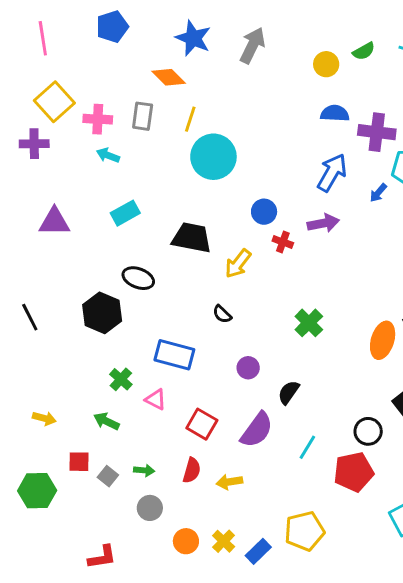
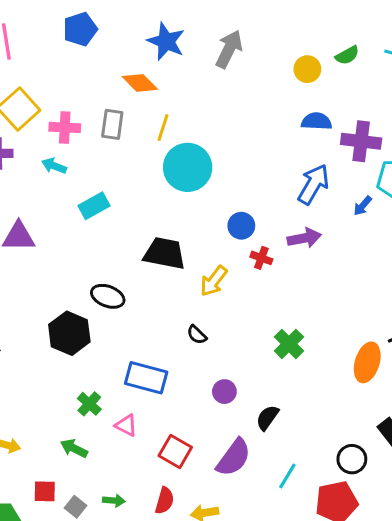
cyan arrow: (108, 155) -> (54, 166), moved
cyan rectangle: (125, 213) -> (94, 206), moved

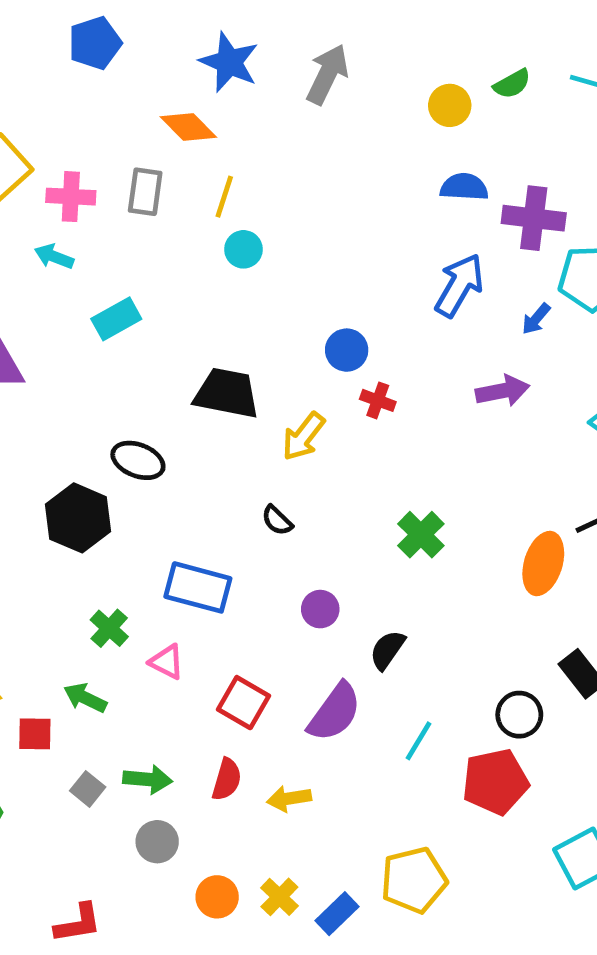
cyan circle: (188, 167) -> (243, 249), moved, size x0.5
purple arrow: (304, 238) -> (502, 391), moved
red square: (45, 491) -> (35, 734), moved
green arrow: (114, 501) -> (148, 779), size x1.4

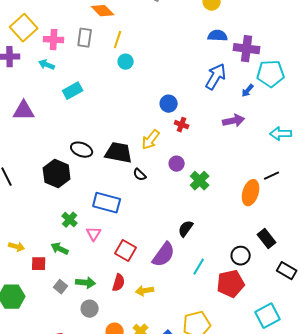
black trapezoid: (227, 393) -> (119, 153), moved
purple circle: (320, 609) -> (177, 164), moved
pink triangle: (167, 662) -> (94, 234), turned 35

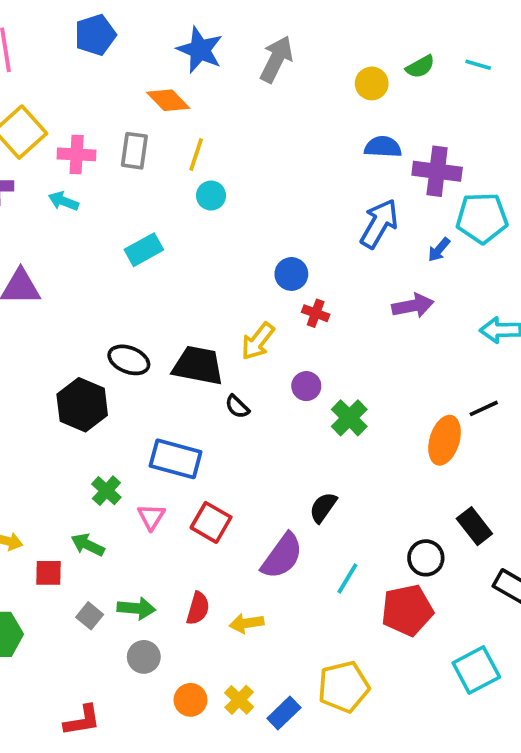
cyan rectangle: (73, 91) -> (144, 250), moved
red square: (126, 251) -> (211, 522), moved

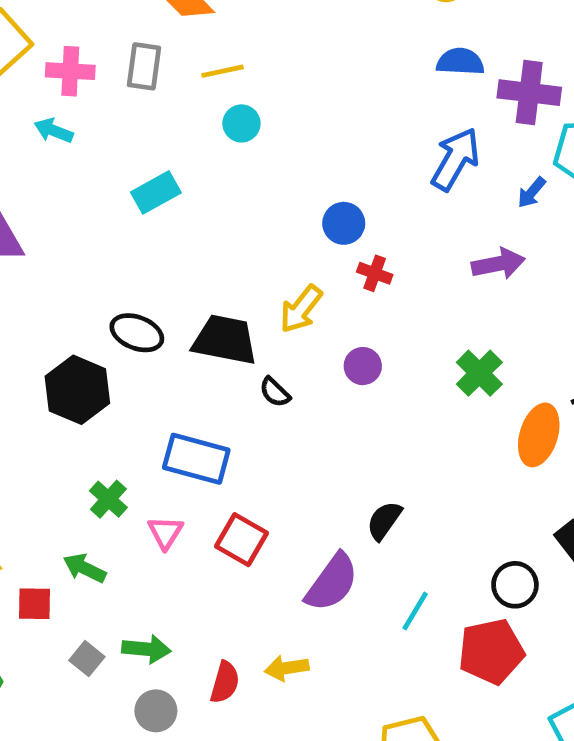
yellow line: (196, 154) -> (222, 71), turned 60
green cross: (349, 418) -> (479, 373), moved
red semicircle: (198, 608) -> (225, 682), moved

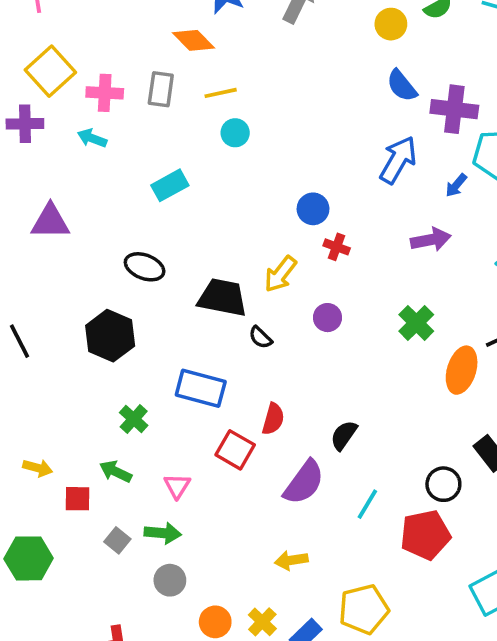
blue semicircle: (460, 62) -> (402, 86), turned -132
black ellipse: (137, 333) -> (145, 267), moved
pink triangle: (165, 532) -> (177, 486), moved
yellow arrow: (287, 668) -> (291, 560), moved
red semicircle: (225, 682) -> (273, 419), moved

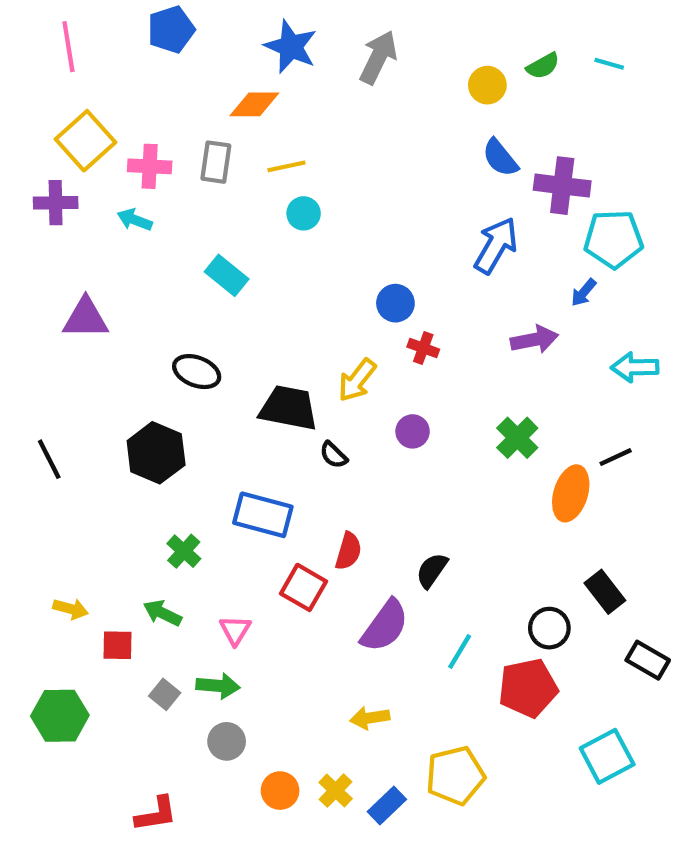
orange diamond: (193, 40) -> (254, 104), turned -45
cyan rectangle: (170, 185) -> (227, 275), turned 68
blue arrow: (456, 185) -> (584, 292), moved

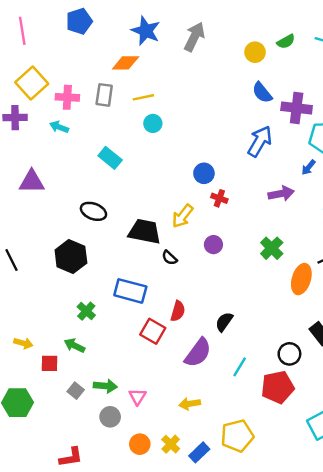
pink triangle: (235, 630) -> (137, 397), moved

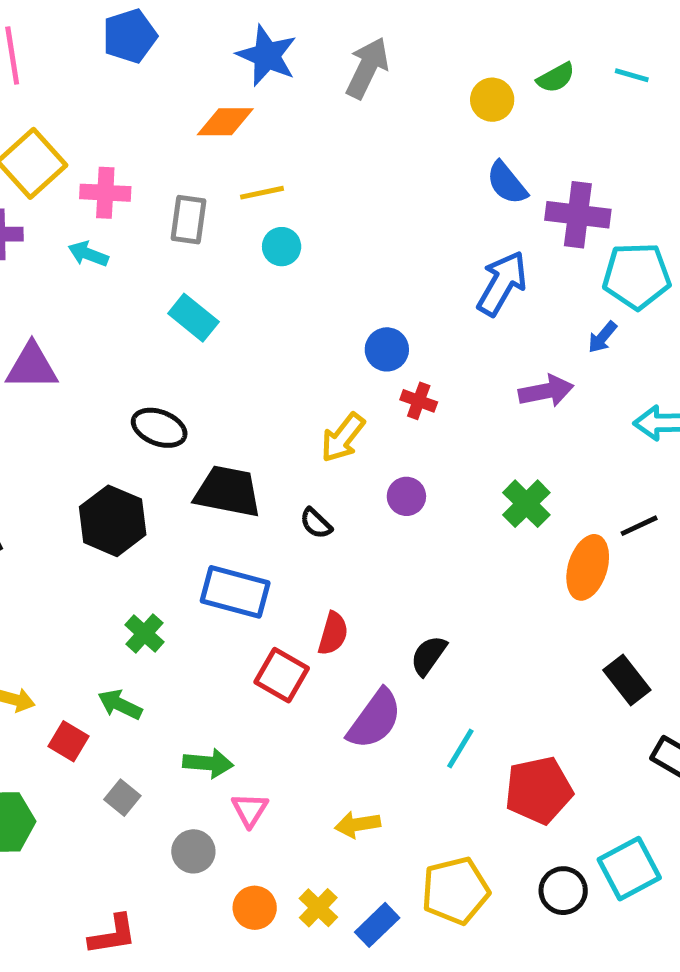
gray rectangle: (104, 95) -> (189, 220), moved
black trapezoid: (145, 232) -> (228, 491), moved
black circle: (289, 354) -> (563, 891), moved
red square: (50, 363) -> (69, 741), turned 30
green arrow: (105, 386) -> (208, 763), moved

